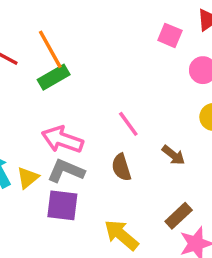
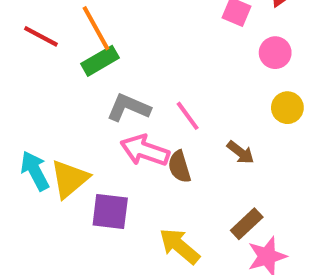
pink arrow: (62, 140) -> (145, 150), moved
gray L-shape: (66, 171) -> (129, 108), moved
yellow triangle: (28, 178) -> (69, 179), size x1.5

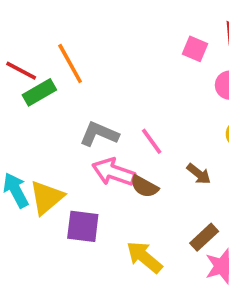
green rectangle: (100, 61) -> (39, 92), moved
brown semicircle: (179, 167) -> (144, 187), turned -44

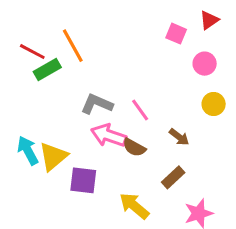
brown rectangle: (204, 237) -> (173, 177), moved

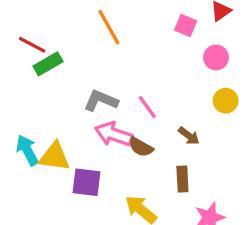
orange line: (73, 46) -> (109, 27), moved
yellow triangle: (53, 156) -> (54, 157), turned 48
brown rectangle: (173, 177) -> (182, 179), turned -50

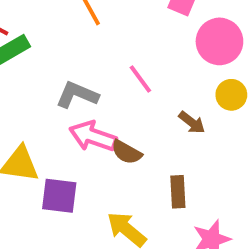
pink circle: (216, 57) -> (219, 41), size x1.5
pink line: (147, 107) -> (140, 79), moved
brown arrow: (189, 136) -> (192, 123), moved

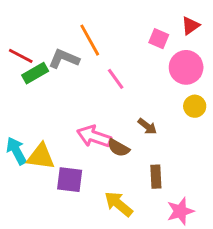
pink line: (140, 79) -> (116, 79), moved
gray L-shape: (77, 95) -> (64, 59), moved
brown arrow: (192, 123) -> (147, 126), moved

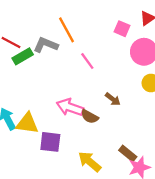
brown rectangle: (156, 177) -> (128, 154), moved, turned -48

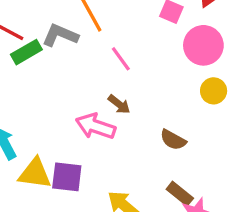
brown arrow: (113, 99) -> (119, 104), moved
brown semicircle: (90, 117) -> (173, 140), moved
yellow triangle: (27, 123) -> (35, 173), moved

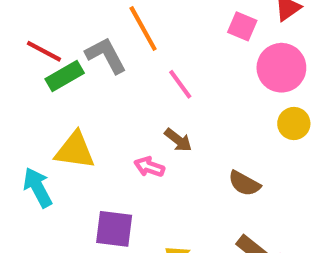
gray L-shape: (60, 35) -> (106, 55), turned 39
pink arrow: (96, 126) -> (149, 167), size x0.6
yellow triangle: (35, 173) -> (75, 150), moved

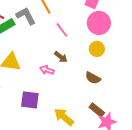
pink circle: (281, 68) -> (99, 23), moved
yellow circle: (294, 124) -> (97, 49), moved

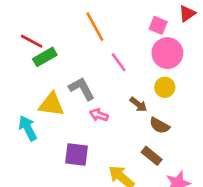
gray L-shape: (26, 16) -> (82, 89), moved
brown arrow: (61, 57) -> (138, 104), moved
brown rectangle: (97, 110) -> (152, 156), moved

